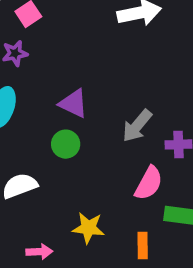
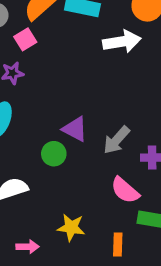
purple triangle: (73, 103) -> (75, 129), moved
pink semicircle: (149, 183) -> (125, 190), turned 100

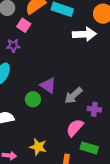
pink square: (25, 39) -> (24, 25), turned -32
pink semicircle: (125, 190) -> (75, 128), turned 84

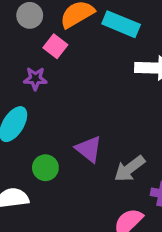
green circle: (33, 99) -> (45, 168), moved

